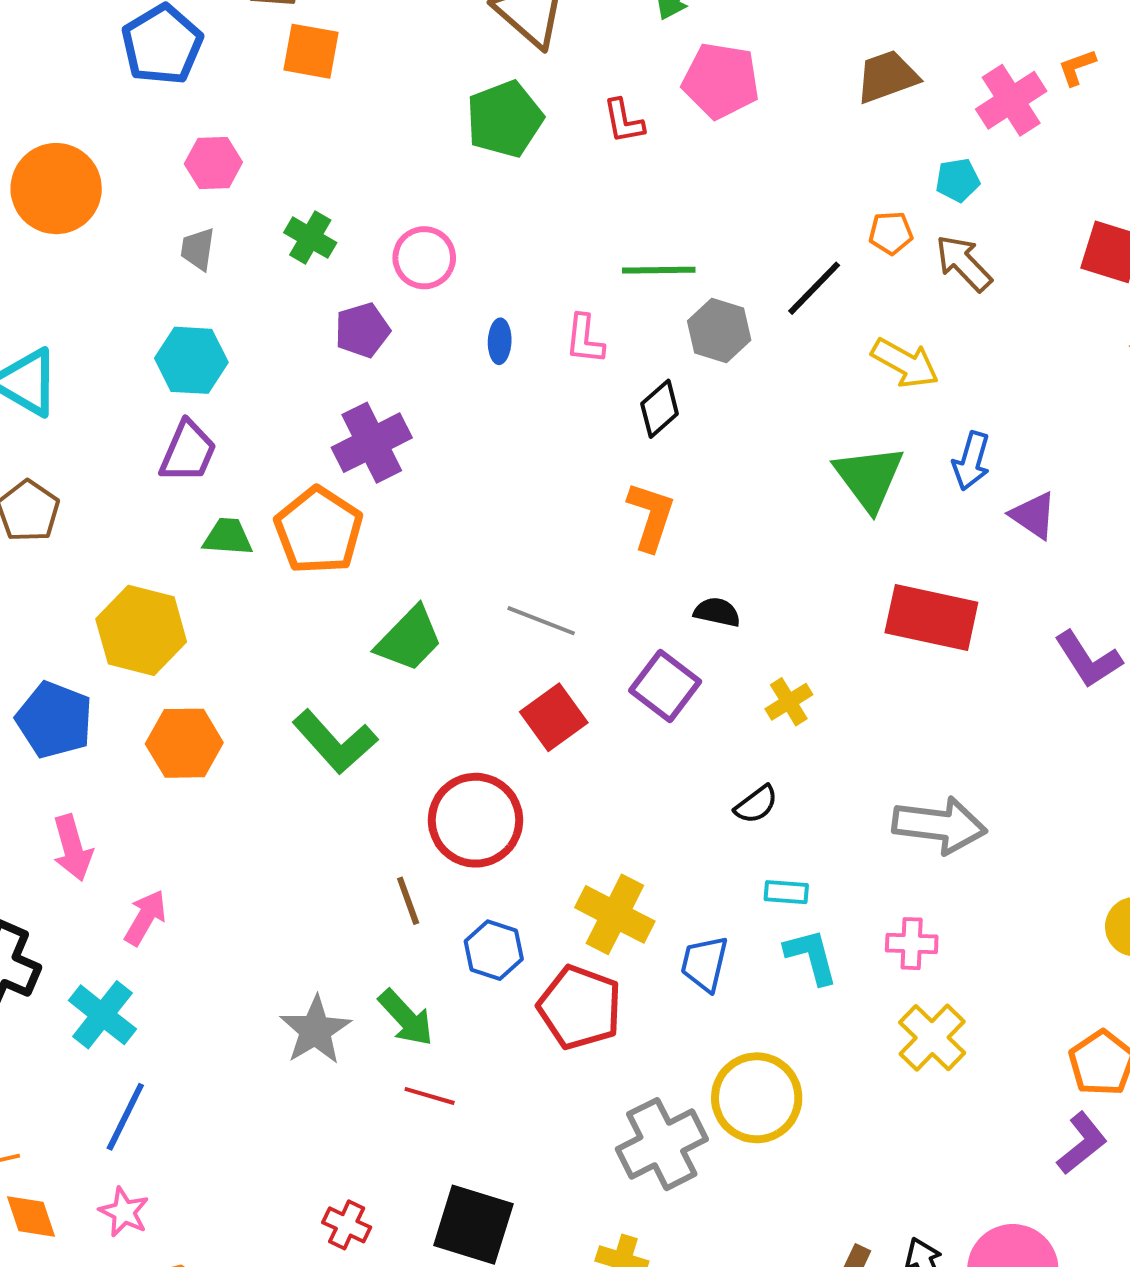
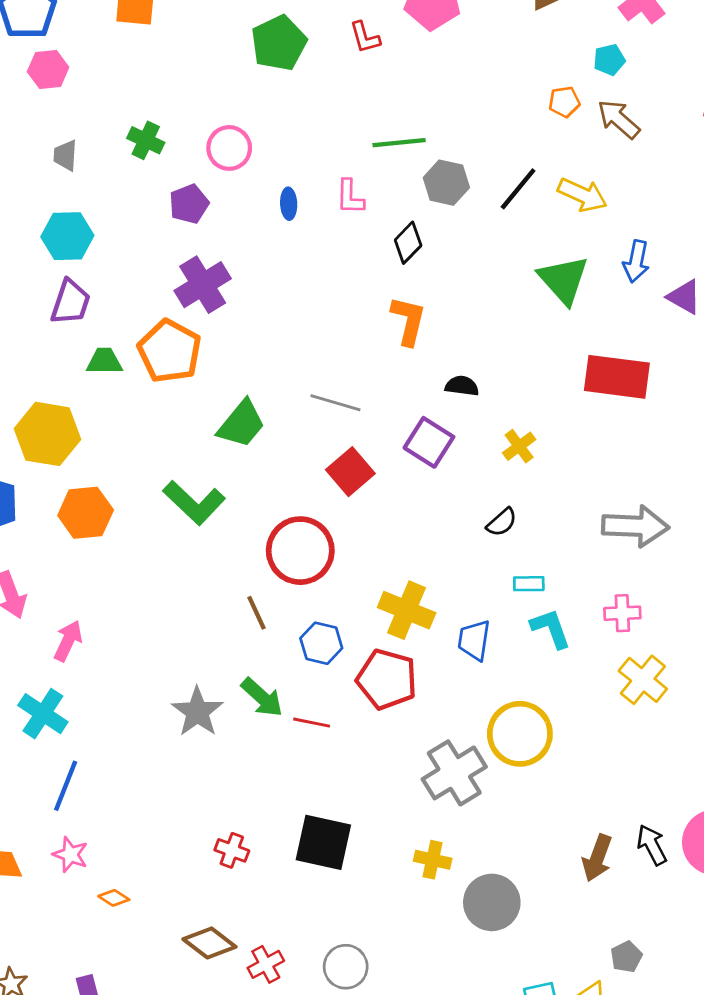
pink hexagon: (213, 163) -> (48, 69), moved
black line: (814, 288) -> (518, 189), moved
red line: (430, 1096) -> (312, 723), moved

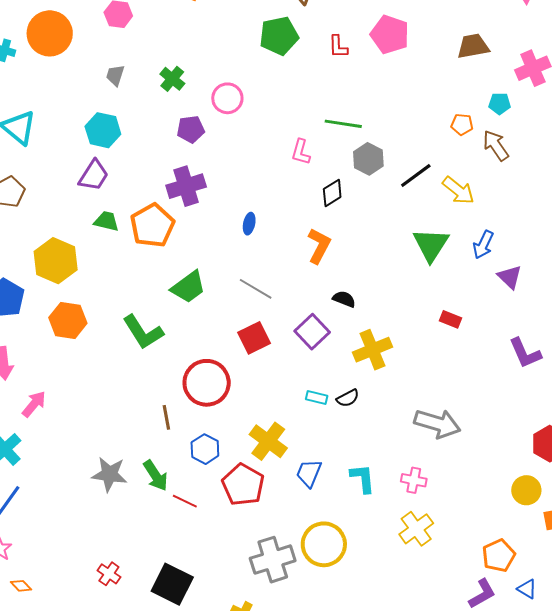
blue ellipse: (289, 204) -> (249, 224), moved
red rectangle: (617, 377) -> (450, 319), size x0.5
yellow cross: (519, 446) -> (372, 350), size x1.6
cyan rectangle: (529, 584) -> (317, 398), moved
gray star: (197, 712) -> (109, 474), turned 30

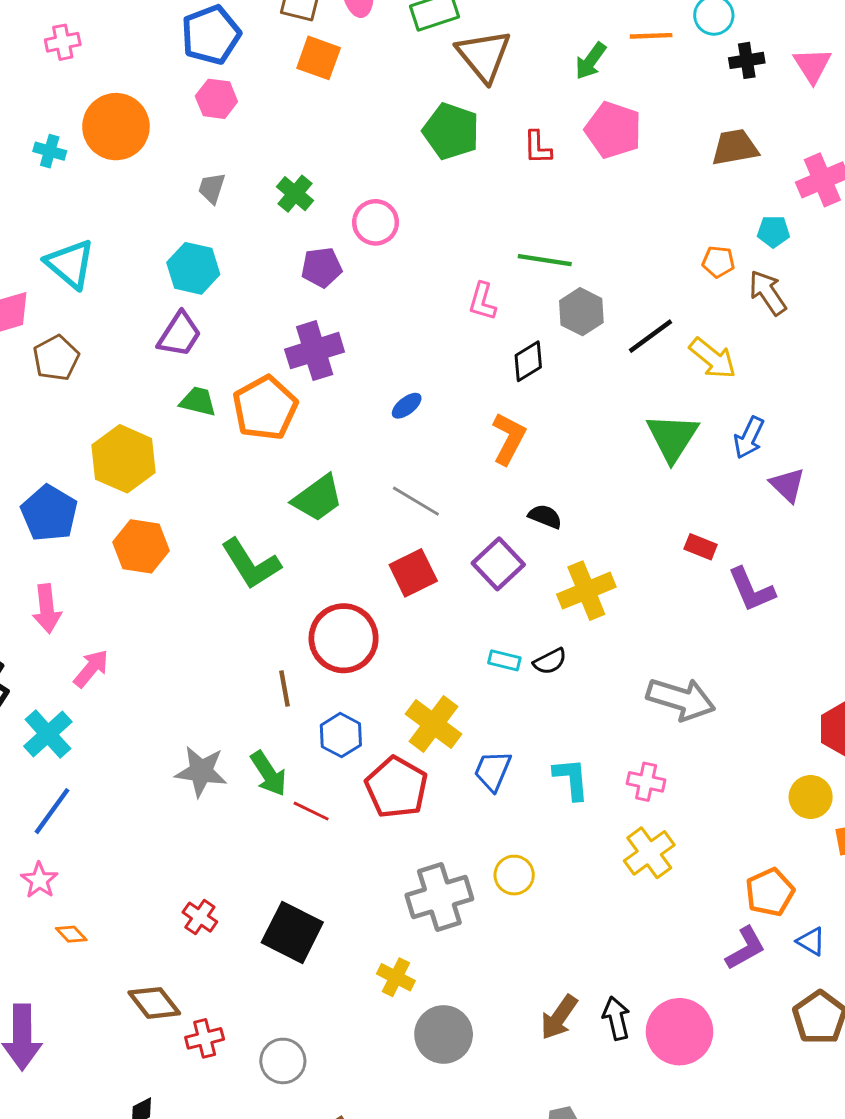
green pentagon: (279, 36) -> (451, 131), turned 30
blue ellipse: (249, 224) -> (407, 406), turned 40
purple L-shape: (525, 353) -> (751, 590), moved
yellow circle: (324, 544) -> (514, 875), size x0.6

